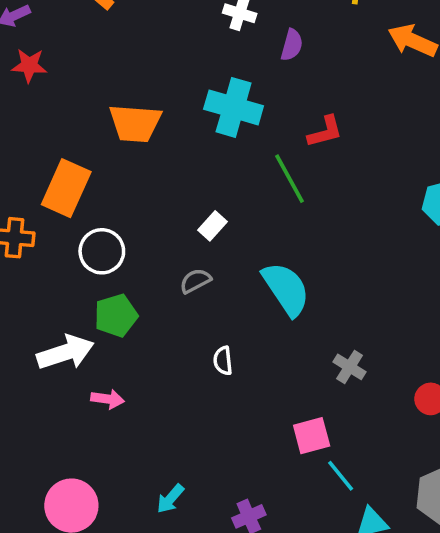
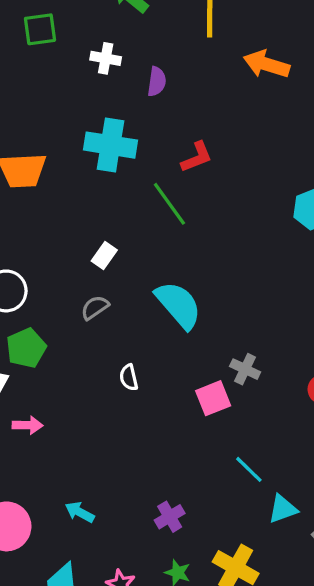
pink square: (312, 436) -> (213, 398), moved
cyan arrow: (170, 499) -> (80, 512), moved, turned 84

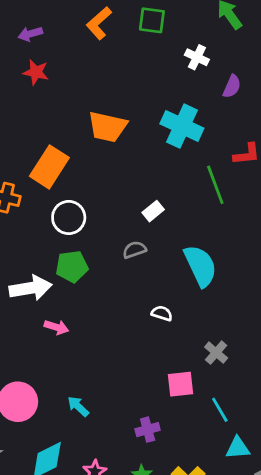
gray cross: (245, 369) -> (216, 353), moved
white semicircle: (129, 377) -> (162, 313), moved, turned 105
pink square: (213, 398) -> (180, 384), moved

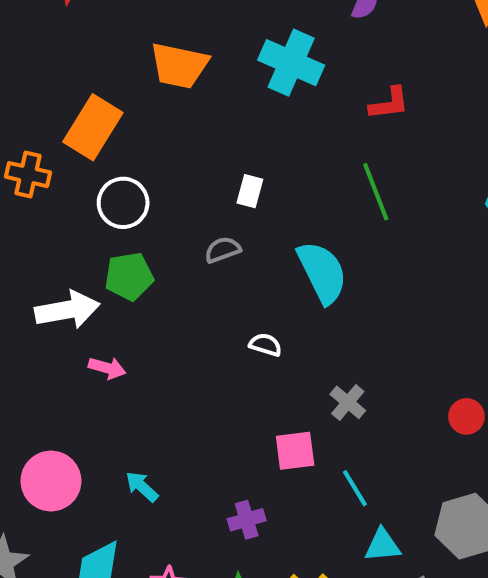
green line: (215, 185) -> (376, 192), moved
white rectangle: (153, 211) -> (250, 191), turned -35

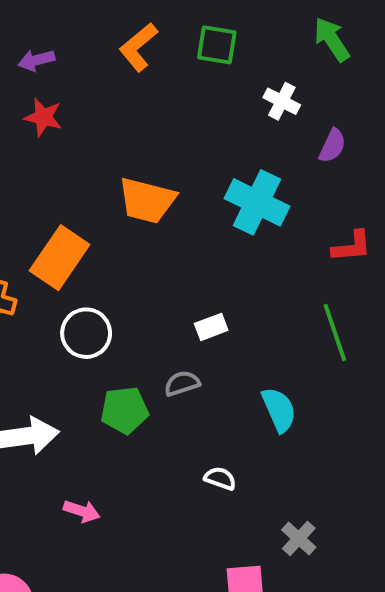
white rectangle: (250, 191) -> (211, 327), turned 52
cyan semicircle: (322, 272) -> (279, 410), size x0.7
green pentagon: (129, 276) -> (124, 410), moved
pink arrow: (107, 368) -> (82, 511), moved

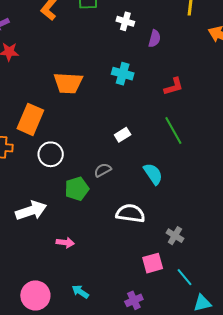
cyan cross: (257, 202) -> (123, 74), size x0.7
white rectangle: (211, 327) -> (123, 135), moved
white semicircle: (220, 478) -> (130, 213), size x1.8

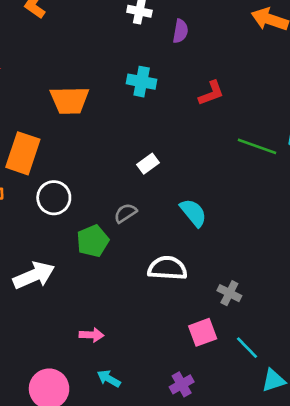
green line: (173, 131) -> (257, 146), moved, turned -36
pink arrow: (65, 243) -> (92, 335), moved

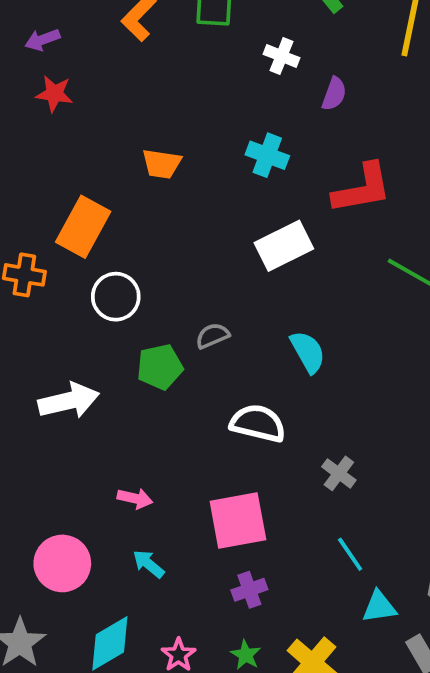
red L-shape: (211, 93) -> (362, 189), size x1.6
orange trapezoid: (70, 100) -> (162, 164), size x0.7
white rectangle: (148, 164) -> (284, 246), moved, size x1.8
pink square: (203, 332) -> (238, 520), moved, size x1.5

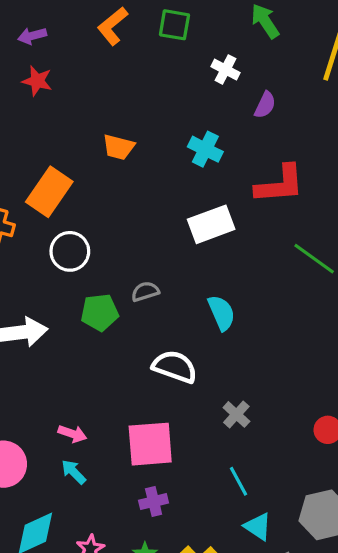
pink arrow: (135, 498) -> (72, 434), moved
cyan triangle: (379, 607) -> (258, 527), turned 36

